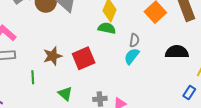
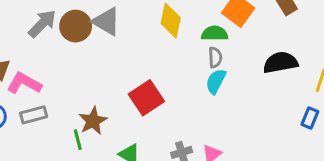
green semicircle: (107, 28) -> (215, 33), moved
brown star: (53, 56) -> (93, 121), moved

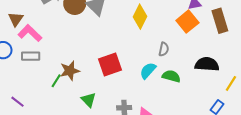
green semicircle: (215, 33) -> (171, 76), moved
cyan semicircle: (216, 81) -> (148, 71), moved
green line: (78, 140) -> (56, 81), turned 32

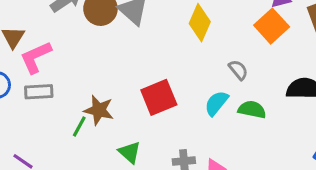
pink L-shape: (30, 33) -> (36, 57), turned -65
gray semicircle: (164, 49) -> (238, 70), turned -48
brown star: (70, 71) -> (99, 110), turned 30

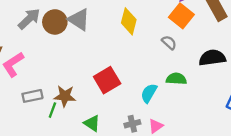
gray semicircle: (238, 70) -> (169, 43), moved
gray rectangle: (39, 92) -> (32, 96), moved
cyan semicircle: (216, 103) -> (149, 93), moved

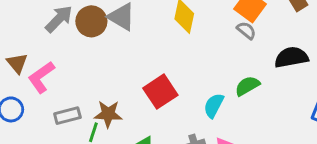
gray semicircle: (169, 43) -> (246, 30), moved
green semicircle: (176, 79) -> (247, 86), turned -30

